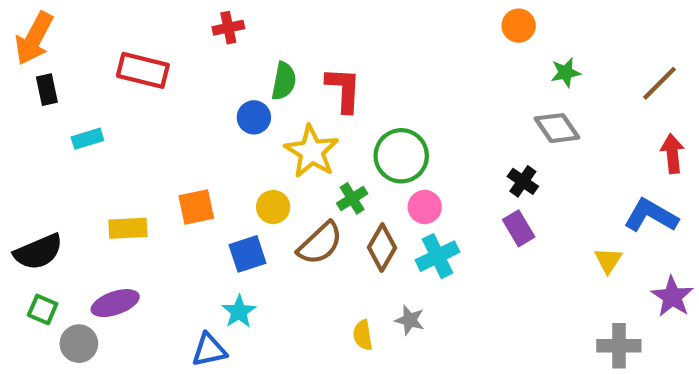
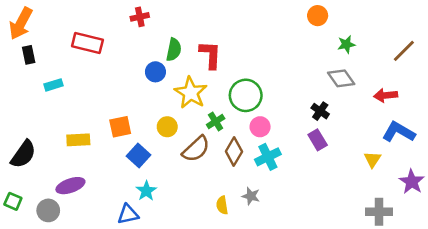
red arrow: (672, 154) -> (386, 95), moved, turned -90
black semicircle: (38, 252) -> (23, 154), turned -32
blue square: (248, 254) -> (138, 156), moved, turned -30
green square: (43, 309) -> (13, 201), moved

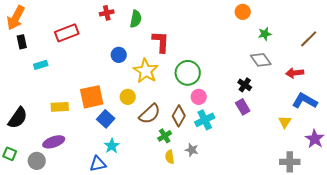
red rectangle: (87, 43) -> (67, 33), turned -35
green semicircle: (174, 50) -> (136, 19), moved
green cross: (216, 122) -> (165, 136), moved
orange square: (120, 127) -> (92, 97), size x1.4

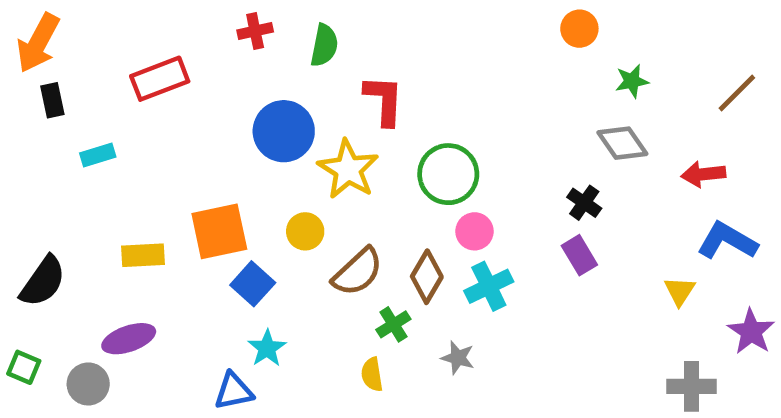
blue circle: (119, 55) -> (284, 131), size x1.6
yellow semicircle: (170, 157) -> (372, 374), moved

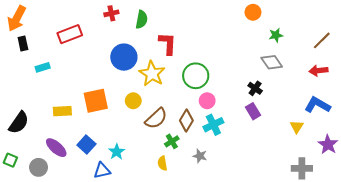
red arrow: (703, 174) -> (319, 71), moved
blue square: (253, 284) -> (86, 144), moved
purple ellipse: (129, 339) -> (56, 148), turned 60

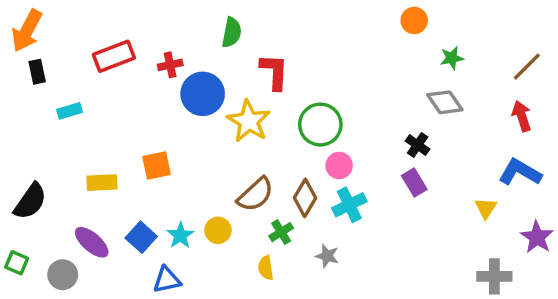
red cross: (111, 13) -> (170, 65), moved
red arrow: (319, 71) -> (522, 116), turned 78
orange square: (96, 101) -> (157, 165), size x0.7
yellow circle: (133, 101) -> (218, 230), moved
cyan star: (117, 152) -> (180, 235), moved

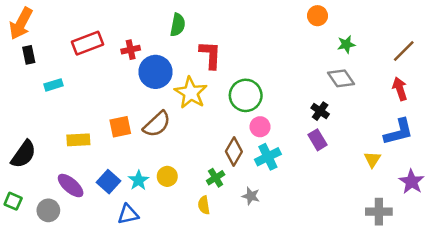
blue L-shape: (520, 172) -> (399, 132), turned 136
brown semicircle: (255, 194) -> (157, 124), moved

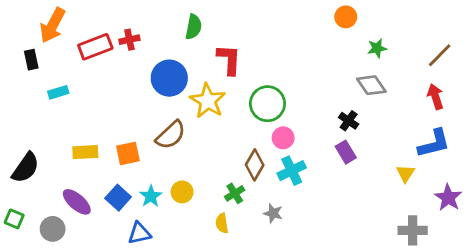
orange arrow: (21, 24) -> (53, 25), moved
red cross: (131, 50) -> (129, 40), moved
orange square: (120, 127) -> (128, 153), moved

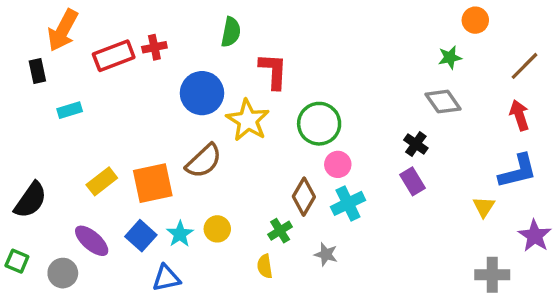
orange circle: (346, 17) -> (475, 20), moved
yellow rectangle: (85, 152) -> (102, 181), turned -35
orange square: (128, 153) -> (153, 183), size x1.4

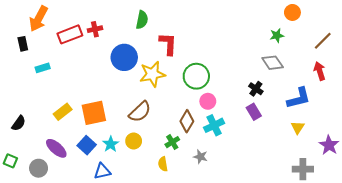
yellow star: (248, 120) -> (152, 74), turned 30
brown semicircle: (204, 161) -> (140, 112), moved
blue L-shape: (518, 171) -> (299, 98), moved
black semicircle: (31, 200) -> (19, 123), size x0.7

